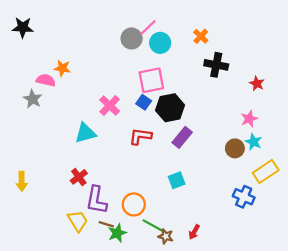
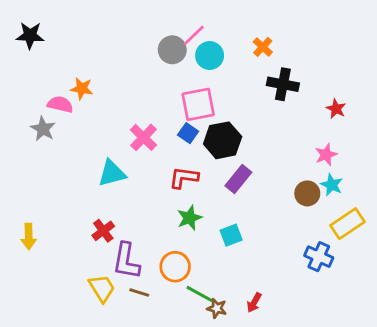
green star: (117, 233) -> (189, 218), moved

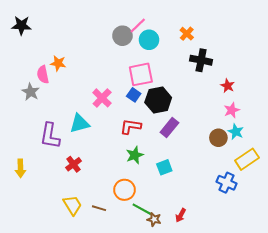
pink semicircle: (60, 104) -> (43, 74), turned -114
red star: (336, 109) -> (228, 86), moved
purple L-shape: (126, 261) -> (50, 136), moved

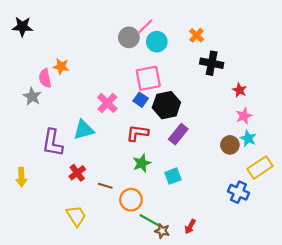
brown line: (99, 208) -> (105, 186), moved

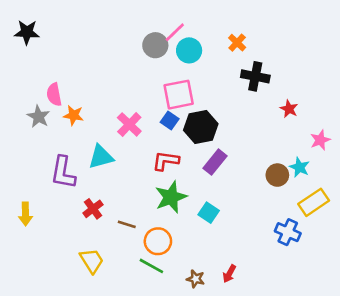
orange star: (61, 66) -> (74, 115), moved
pink star: (244, 116) -> (320, 140), moved
green star: (142, 163) -> (171, 197), size x1.4
cyan square: (173, 176) -> (209, 213), turned -35
green line: (149, 220) -> (151, 266), moved

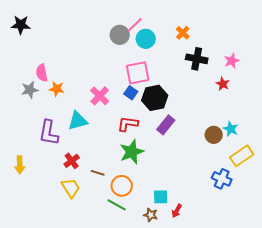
gray star: (38, 117) -> (30, 90), turned 30
pink star: (320, 140) -> (232, 61), moved
cyan square: (209, 213) -> (161, 197), moved, turned -35
yellow trapezoid: (92, 261) -> (71, 188), moved

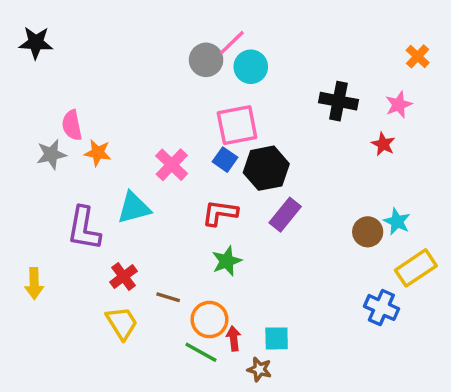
orange cross: (183, 33) -> (418, 56), moved
green star: (132, 152) -> (227, 261), size x0.7
red arrow: (177, 211) -> (234, 338), moved, turned 144

